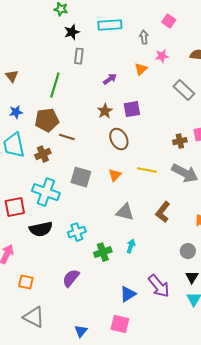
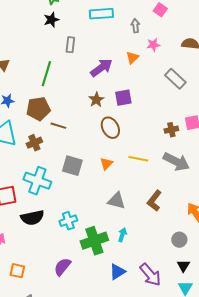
black star: (72, 32) -> (51, 20), moved
purple arrow: (110, 79) -> (101, 68), size x1.6
green cross: (103, 252) -> (94, 241), size x1.5
blue triangle: (128, 294) -> (117, 272), moved

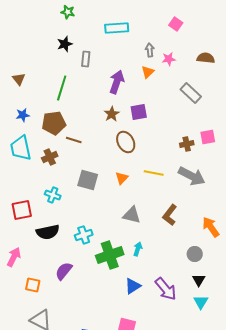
black star: (51, 20) -> (65, 44), moved
gray arrow: (135, 26) -> (150, 50), moved
purple arrow: (101, 68) -> (117, 82), turned -35
cyan cross: (37, 181) -> (53, 195), size x0.6
purple semicircle: (62, 267) -> (64, 271), moved

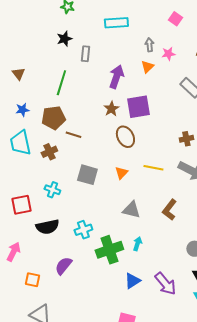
purple square: (139, 112) -> (138, 107), size x1.4

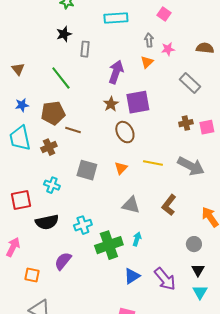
pink square: (175, 19) -> (164, 14), moved
green line: (61, 83) -> (61, 78), turned -55
brown cross: (186, 139) -> (186, 123), moved

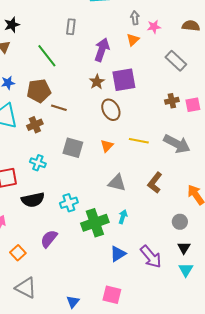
black star: (64, 34) -> (12, 25), moved
orange square: (32, 275) -> (18, 253), turned 35

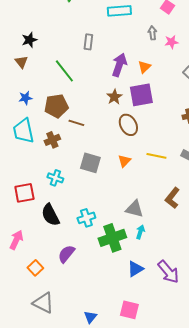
orange triangle: (133, 40) -> (144, 67), moved
gray triangle: (117, 183) -> (134, 209), moved
black semicircle: (33, 200) -> (50, 215), turned 75

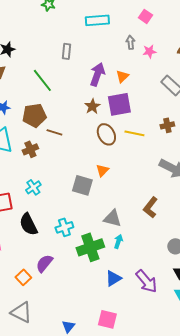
yellow line: (156, 156) -> (134, 133), moved
gray square: (90, 163) -> (82, 185), moved
cyan cross: (55, 178) -> (33, 187), turned 35
orange square: (35, 268) -> (23, 277), moved

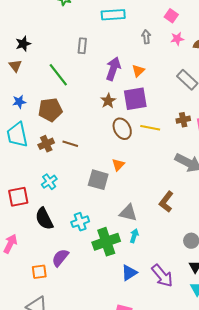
pink square: (145, 16) -> (171, 16), moved
pink star: (149, 51) -> (177, 39), moved
brown line: (54, 132) -> (70, 144), moved
orange square: (23, 277) -> (39, 272), turned 35

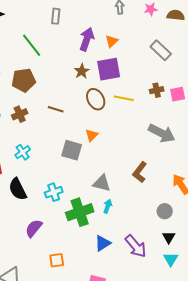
brown line: (70, 144) -> (56, 109), moved
orange square: (39, 272) -> (57, 260), moved

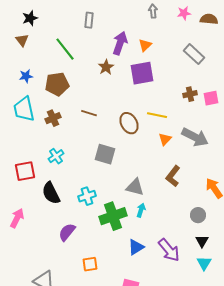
brown star: (82, 71) -> (106, 67), moved
yellow line: (124, 98) -> (157, 115), moved
brown ellipse: (96, 99) -> (129, 123), moved
orange triangle: (92, 135) -> (165, 139), moved

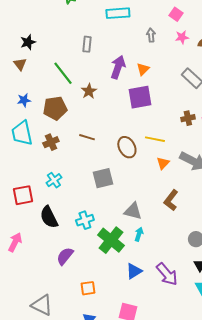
brown star: (106, 67) -> (89, 91), moved
gray square: (105, 154) -> (103, 178), turned -30
green cross: (113, 216) -> (111, 240), turned -32

